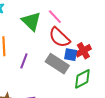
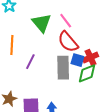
gray rectangle: (57, 64) -> (63, 68), turned 50
green diamond: (82, 79) -> (87, 73), moved

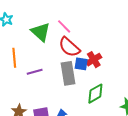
purple line: (30, 62) -> (35, 72), turned 56
green diamond: (87, 73) -> (95, 94), moved

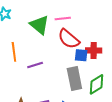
pink line: (64, 26) -> (63, 19), turned -49
red cross: (94, 60) -> (94, 50), turned 35
gray rectangle: (68, 73) -> (74, 78), moved

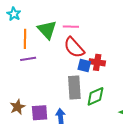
orange line: (14, 52) -> (25, 39), moved
purple line: (35, 65) -> (28, 59), moved

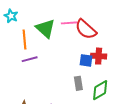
red semicircle: (74, 48) -> (86, 29), moved
gray rectangle: (74, 88) -> (78, 83), size x0.6

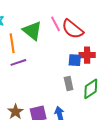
pink line: (69, 23) -> (56, 24), turned 70

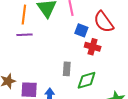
red semicircle: (73, 29) -> (104, 22), moved
blue square: (75, 60) -> (81, 30), moved

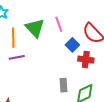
blue square: (81, 30) -> (72, 45), turned 32

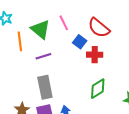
purple line: (17, 57) -> (43, 56), moved
gray rectangle: (64, 85) -> (45, 87), moved, size x1.6

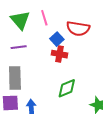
red semicircle: (99, 28) -> (78, 28), turned -40
red cross: (95, 55) -> (59, 54), moved

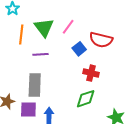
pink line: (44, 18) -> (68, 27), turned 49
red cross: (59, 54) -> (91, 73), moved

